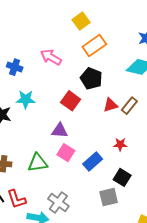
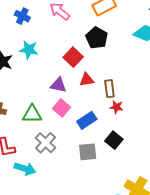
red triangle: (110, 105) -> (87, 80), moved
brown rectangle: (129, 106) -> (109, 89), moved, turned -54
gray square: (109, 197) -> (88, 152), moved
gray cross: (58, 202) -> (46, 143), moved

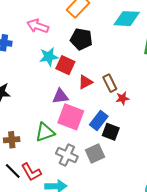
cyan star: (29, 50) -> (49, 57), moved
pink square: (62, 108) -> (71, 117), size x1.5
black square: (114, 140) -> (111, 132), moved
gray square: (88, 152) -> (95, 153), moved

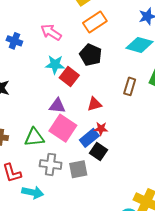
red triangle: (85, 82) -> (95, 104), moved
brown rectangle: (110, 83) -> (130, 86), moved, turned 30
red star: (122, 98) -> (101, 129), moved
gray cross: (67, 155) -> (51, 164), turned -30

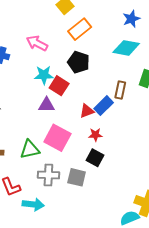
purple triangle: (57, 106) -> (47, 105), moved
blue rectangle: (89, 138) -> (104, 106), moved
gray square: (78, 169) -> (77, 177), turned 30

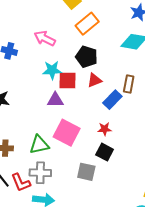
red square: (59, 86) -> (68, 80), turned -30
red triangle: (87, 111) -> (95, 80), moved
gray cross: (48, 175) -> (40, 173), moved

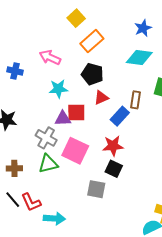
red square: (68, 80) -> (76, 112), moved
red star: (105, 129) -> (113, 146), size x1.5
gray cross: (40, 173) -> (46, 138), moved, turned 30

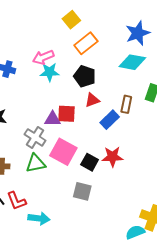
blue star: (143, 28) -> (138, 33), size x1.4
pink arrow: (50, 57) -> (43, 57), turned -50
cyan star: (58, 89) -> (50, 72), moved
red star: (113, 146) -> (112, 157), moved
black square: (114, 169) -> (90, 162), moved

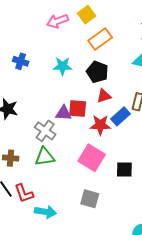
pink arrow: (43, 57) -> (57, 21), moved
pink square: (63, 152) -> (92, 158), moved
red star: (112, 157) -> (100, 125), moved
black square: (90, 162) -> (124, 169), moved, turned -30
gray square: (82, 191) -> (90, 199), moved

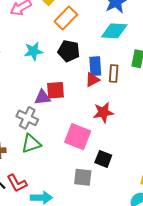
red triangle: (104, 96) -> (92, 80), moved
blue rectangle: (120, 116) -> (95, 66), moved, turned -42
red star: (100, 125) -> (103, 112), moved
black square: (124, 169) -> (103, 159), moved, turned 30

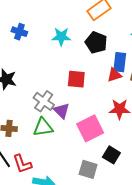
purple triangle: (42, 97) -> (61, 111), moved, turned 42
pink square: (78, 137) -> (90, 128), turned 32

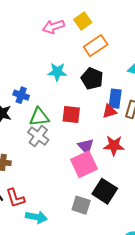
blue cross: (19, 32) -> (21, 95), moved
purple triangle: (61, 111) -> (86, 146), moved
green triangle: (43, 127) -> (39, 117), moved
black square: (111, 155) -> (105, 191), size x1.4

